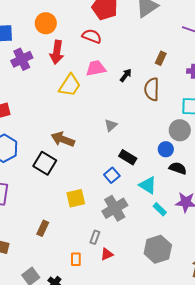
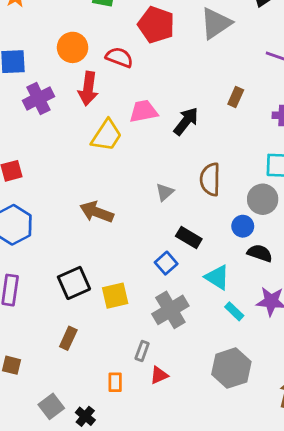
red semicircle: (92, 36) -> (119, 57), moved
black arrow: (126, 75) -> (186, 121), size x1.5
brown semicircle: (152, 89) -> (210, 179), moved
black square: (45, 163) -> (74, 283), moved, turned 35

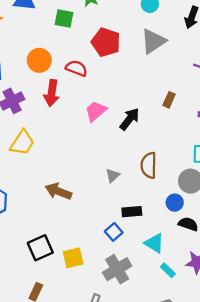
pink trapezoid: (143, 111) -> (96, 111), turned -30
yellow trapezoid: (107, 135) -> (22, 143), moved
black rectangle: (189, 238) -> (132, 212), turned -36

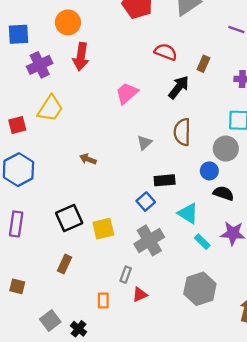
red semicircle: (76, 68) -> (166, 52), moved
pink trapezoid: (96, 111) -> (127, 93), moved
black arrow: (130, 119) -> (179, 87), moved
brown arrow: (58, 191) -> (88, 159), size x0.6

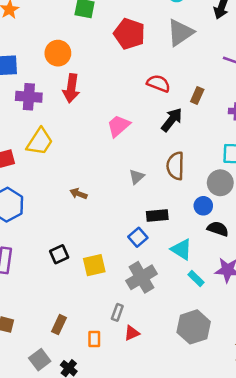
purple cross: (40, 65) -> (29, 97), turned 30
black square: (69, 218) -> (59, 254), size x0.7
brown rectangle: (64, 264) -> (59, 325), moved

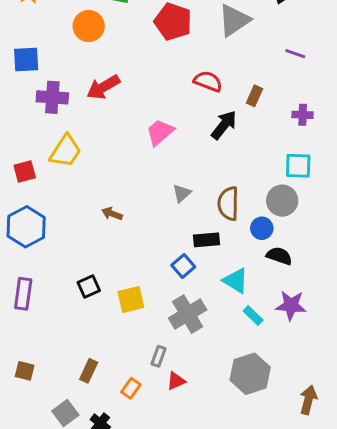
orange circle: (58, 53) -> (89, 26), moved
red arrow: (71, 88) -> (103, 87), turned 52
brown semicircle: (175, 166) -> (228, 204), moved
orange rectangle: (94, 339) -> (131, 388), turned 35

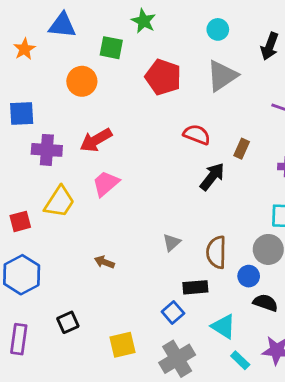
pink trapezoid: (160, 132) -> (106, 184), moved
black square: (89, 286) -> (68, 322), moved

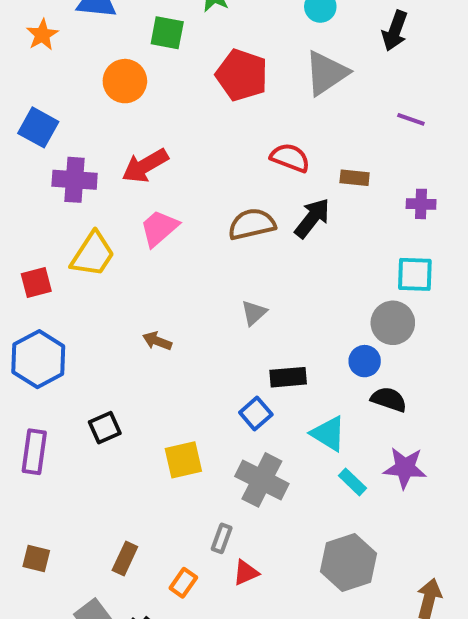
blue square: (22, 114) -> (38, 127), turned 32
brown rectangle: (242, 149) -> (355, 178), turned 72
brown semicircle: (216, 252) -> (252, 224), moved, turned 76
gray cross: (177, 359) -> (262, 480), turned -32

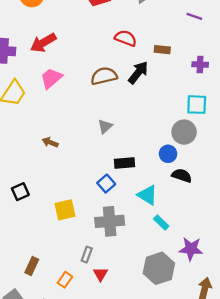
purple star: (405, 468) -> (191, 249), moved
gray cross: (262, 480) -> (110, 221), turned -32
red triangle: (246, 573) -> (100, 274), turned -35

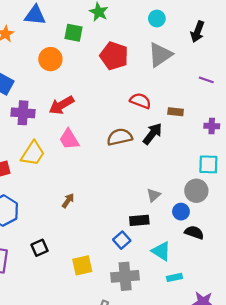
pink trapezoid: (51, 78) -> (69, 139), turned -80
gray triangle: (105, 126) -> (154, 195), moved
brown arrow: (50, 142) -> (68, 201), turned 104
cyan rectangle: (161, 222) -> (174, 277), turned -56

